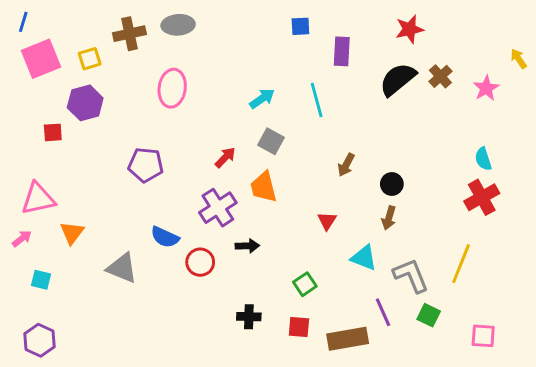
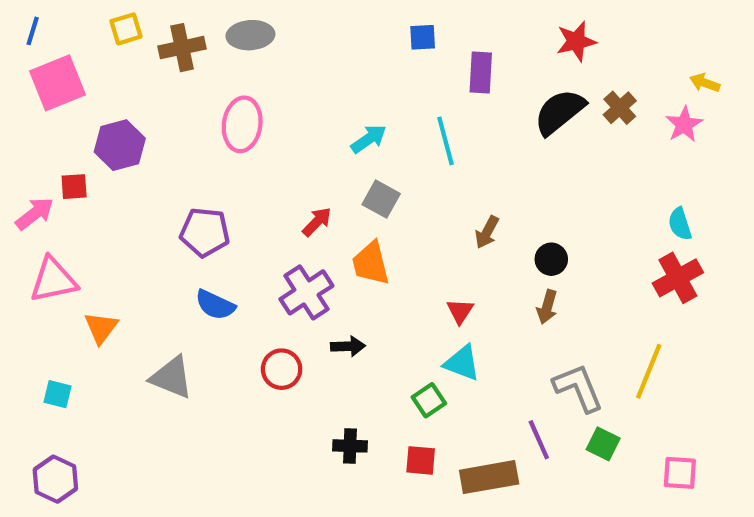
yellow square: (90, 59) -> (126, 29), moved
yellow arrow: (519, 59) -> (705, 83), moved, turned -36
blue semicircle: (165, 237) -> (215, 305), moved
pink arrow: (22, 239) -> (35, 214), moved, size x1.4
cyan triangle: (364, 258) -> (462, 363), moved

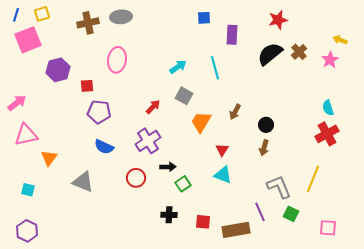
yellow square: (126, 29) -> (42, 14), moved
red square: (74, 187) -> (87, 86), moved
orange trapezoid: (371, 263) -> (201, 122), moved, turned 45
green square: (429, 400) -> (183, 184), moved

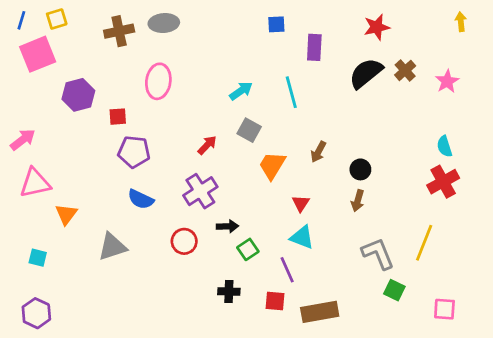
yellow arrow: (340, 40) -> (461, 22), moved, turned 64
gray triangle: (83, 182) -> (112, 247), turned -40
purple line: (260, 212) -> (287, 270), moved

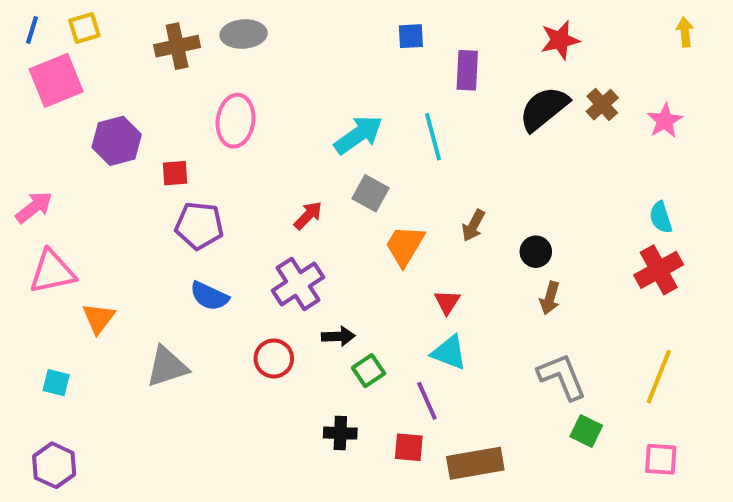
cyan arrow: (241, 91) -> (358, 135), size x1.4
brown arrow: (358, 201) -> (550, 298), moved
yellow line: (424, 243) -> (659, 377), moved

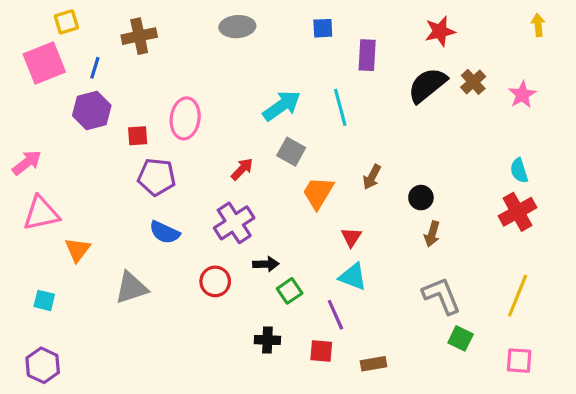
blue line: (32, 30) -> (95, 68), moved
gray ellipse: (244, 34) -> (237, 27), moved
pink ellipse: (236, 121) -> (185, 118), moved
brown rectangle: (475, 463) -> (373, 364), size x0.6

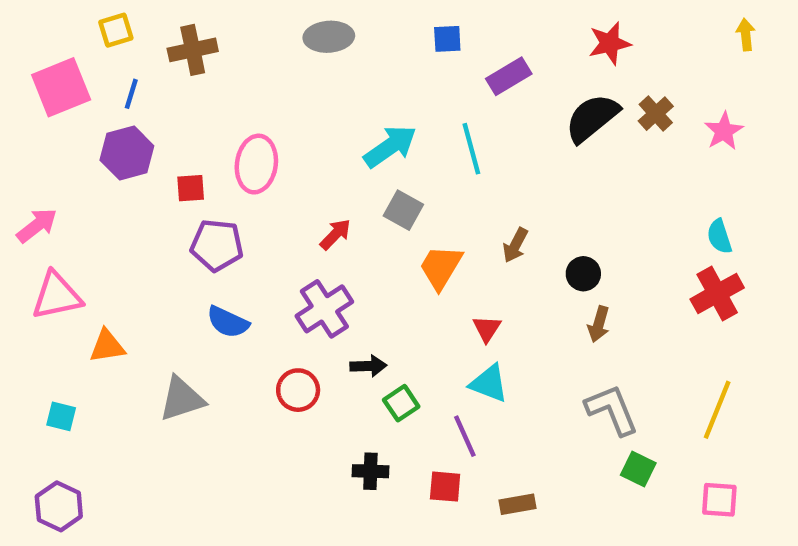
yellow square: (66, 22) -> (116, 30), moved
purple rectangle: (367, 55) -> (509, 76), turned 56
orange triangle: (77, 250) -> (107, 346), turned 44

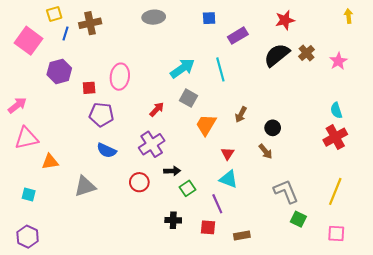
pink square: (61, 87) -> (29, 41), turned -32
blue line: (131, 94) -> (65, 33), moved
brown arrow: (599, 324) -> (265, 151), moved, turned -56

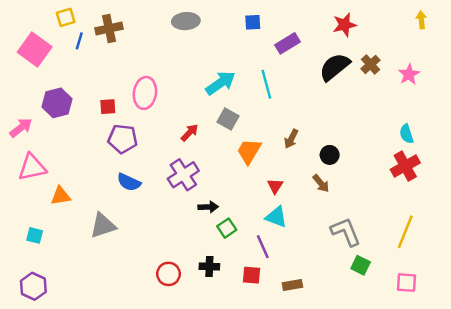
purple hexagon: (59, 71) -> (57, 103), moved
red circle: (139, 182) -> (168, 274), moved

